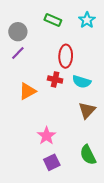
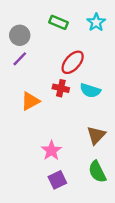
red ellipse: (66, 56) -> (73, 62), turned 40
brown triangle: (87, 110) -> (96, 135), moved

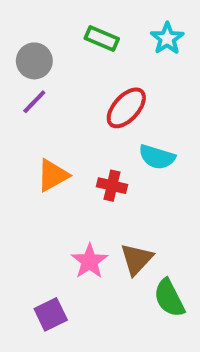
red cross: (61, 88) -> (112, 186), moved
brown triangle: (96, 135) -> (137, 259), moved
purple square: (57, 180) -> (51, 314), moved

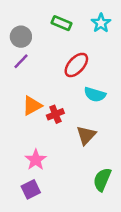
red cross: (112, 186) -> (55, 114), moved, turned -35
brown triangle: (137, 259) -> (86, 135), moved
pink star: (89, 261) -> (36, 160), moved
green semicircle: (169, 298) -> (102, 180), turned 50

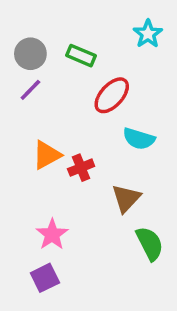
green rectangle: (62, 23) -> (81, 56), moved
green semicircle: (102, 180) -> (150, 243), moved, turned 130

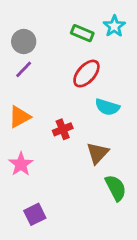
green rectangle: (81, 56) -> (82, 33), moved
orange triangle: (47, 155) -> (20, 117), moved
pink star: (52, 234) -> (21, 164), moved

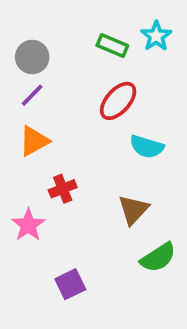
orange triangle: (20, 117) -> (34, 141), moved
red cross: (63, 129) -> (63, 189), moved
green semicircle: (116, 188) -> (158, 257), turned 84
purple square: (35, 214) -> (70, 284), moved

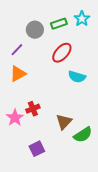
green rectangle: (112, 46) -> (59, 24), turned -42
gray circle: (32, 57) -> (35, 30), moved
red cross: (63, 189) -> (33, 109), moved
brown triangle: (133, 210) -> (64, 122), moved

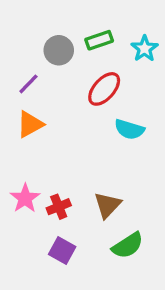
cyan star: (82, 19) -> (145, 49), moved
red cross: (33, 109) -> (59, 207), moved
green semicircle: (83, 135) -> (128, 245), moved
purple square: (37, 149) -> (62, 250), turned -35

